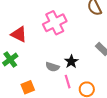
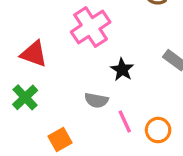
black star: (71, 62) -> (122, 70), moved

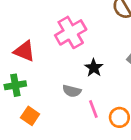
green cross: (25, 97) -> (15, 85), turned 30
orange square: (60, 139) -> (30, 116), moved, turned -30

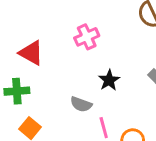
pink cross: (71, 32) -> (87, 37), size x0.7

